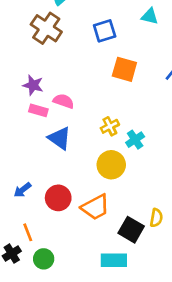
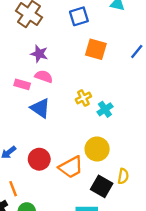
purple star: (33, 85) -> (39, 54), moved
yellow circle: (111, 165) -> (97, 149), moved

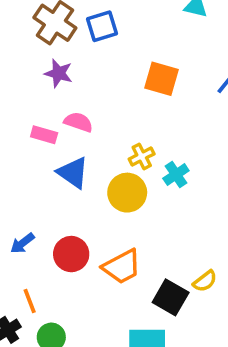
blue square: (79, 16) -> (102, 26), moved
purple star: (39, 54) -> (59, 73), moved
yellow circle: (97, 149) -> (127, 193), moved
yellow semicircle: (123, 176) -> (205, 281), turned 42

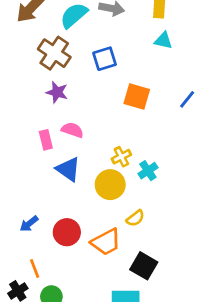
blue square: (102, 26) -> (105, 59), moved
pink rectangle: (44, 135) -> (46, 140), turned 60
yellow semicircle: (205, 281) -> (135, 218), moved

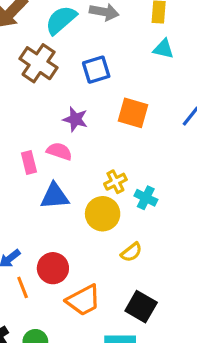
purple star: (57, 92) -> (75, 119), moved
blue triangle: (68, 169) -> (55, 196), turned -40
cyan cross: (148, 171) -> (146, 198), turned -30
orange trapezoid: (106, 242) -> (83, 300), moved
orange line: (35, 269) -> (23, 287), moved

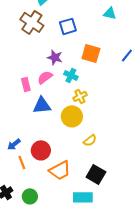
pink semicircle: (59, 151) -> (45, 77), turned -56
cyan cross: (146, 198) -> (71, 75), moved

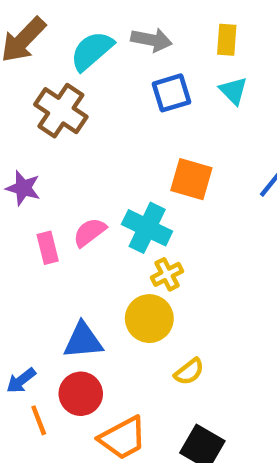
cyan triangle: (110, 13) -> (233, 91), turned 32
blue square: (68, 26) -> (171, 93), moved
purple star: (55, 57) -> (23, 188), moved
cyan cross: (71, 75) -> (147, 228), size x1.5
blue triangle: (42, 105) -> (83, 341), moved

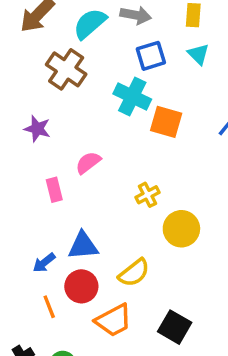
cyan cross: (147, 228) -> (132, 97), moved
pink rectangle: (48, 248) -> (54, 190), moved
yellow circle: (149, 319) -> (181, 229), moved
yellow semicircle: (189, 372) -> (134, 273), moved, size x1.4
blue arrow: (21, 380) -> (44, 263), moved

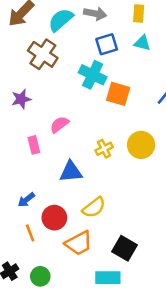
cyan triangle: (198, 54) -> (142, 43), turned -30
purple star: (37, 129) -> (21, 99), turned -30
yellow circle: (181, 229) -> (141, 145), moved
blue triangle: (83, 246) -> (71, 172), moved

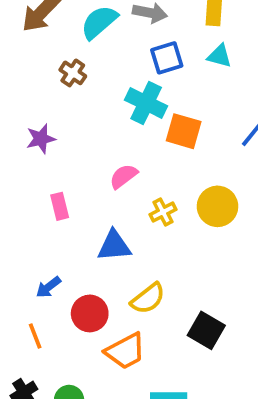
brown cross: (43, 54) -> (73, 73), size x0.6
pink semicircle: (59, 125) -> (124, 176), moved
orange line: (30, 233) -> (35, 336), moved
black square: (124, 248) -> (206, 330), moved

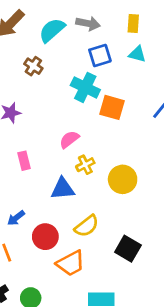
yellow circle: (217, 206) -> (123, 179), moved
yellow cross: (163, 212) -> (85, 165), moved

